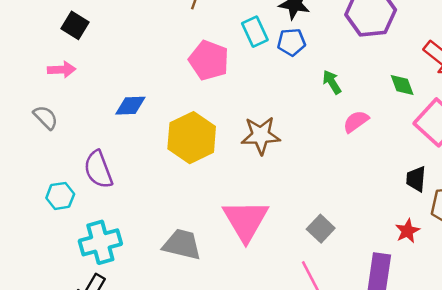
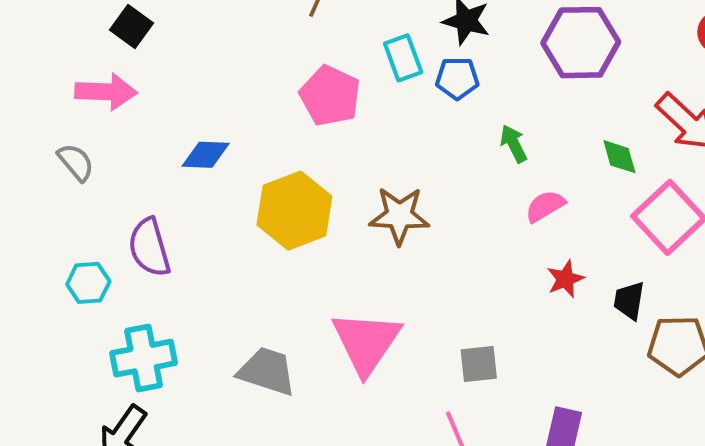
pink arrow: (62, 70) -> (106, 92), size x1.4
gray square: (321, 229) -> (479, 364), turned 36
red star: (407, 231) -> (565, 279), moved

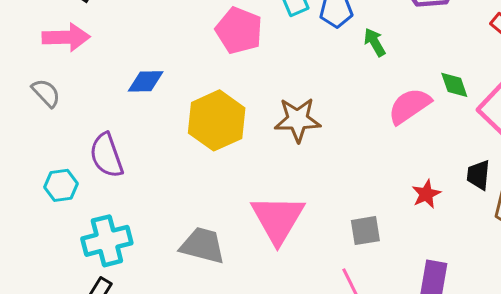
green arrow: (514, 144) -> (375, 42), moved
green diamond: (619, 157) -> (454, 85), moved
pink semicircle: (545, 206) -> (409, 106), size x1.4
red star: (565, 279) -> (426, 194), moved

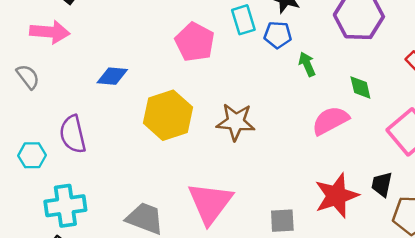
green diamond: (454, 85) -> (360, 88), moved
red star: (426, 194) -> (336, 196), size x1.8

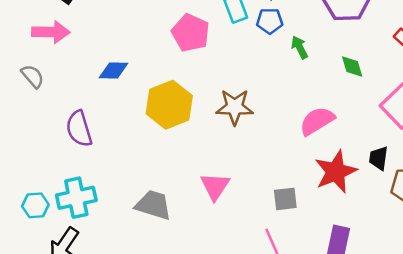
pink semicircle: (330, 121) -> (317, 121), moved
cyan hexagon: (32, 155) -> (35, 205), moved
pink triangle: (210, 203) -> (215, 186), size x0.7

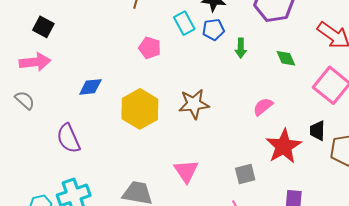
pink pentagon: (191, 33) -> (150, 48), size x0.7
green arrow: (300, 47) -> (241, 48), turned -144
pink semicircle: (317, 121) -> (263, 107), size x0.7

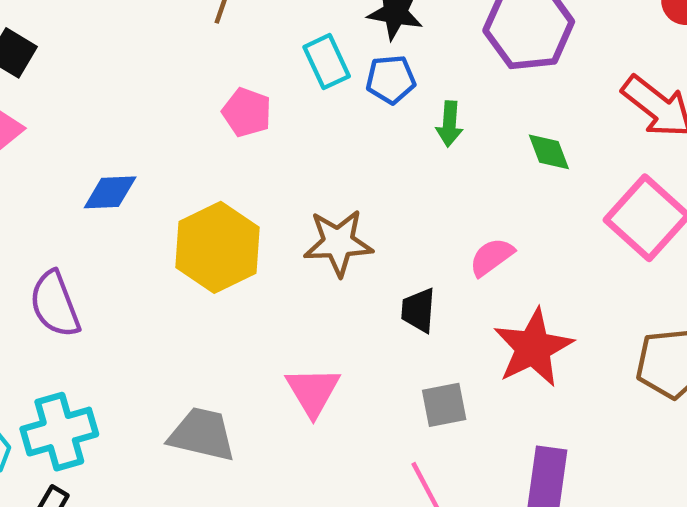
black trapezoid: (317, 131) -> (418, 310), moved

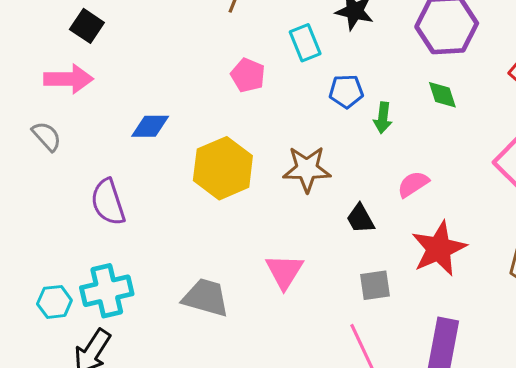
blue pentagon: (391, 79) -> (346, 91), moved
green arrow: (449, 124) -> (383, 118), moved
green diamond: (549, 152) -> (442, 95), moved
black trapezoid: (418, 310) -> (360, 219), turned -36

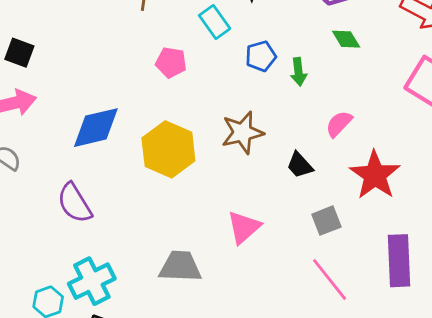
blue diamond: (150, 126) -> (96, 128), size x1.5
pink triangle: (284, 271) -> (244, 227), turned 30

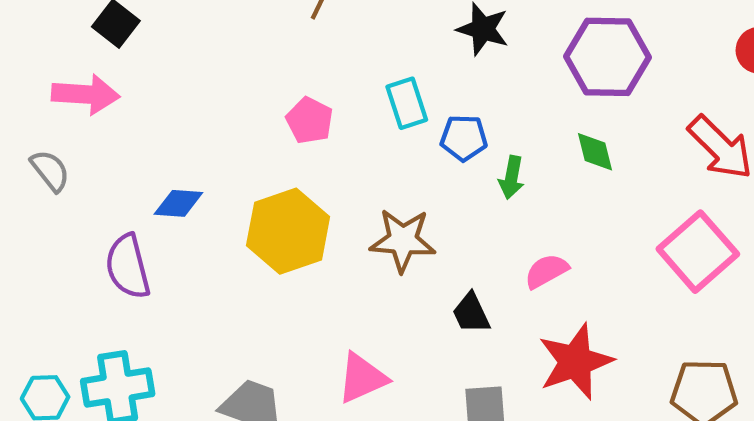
cyan rectangle: (215, 22) -> (407, 103), moved
pink pentagon: (171, 62) -> (310, 120), moved
blue diamond: (96, 128) -> (178, 203), moved, size x0.6

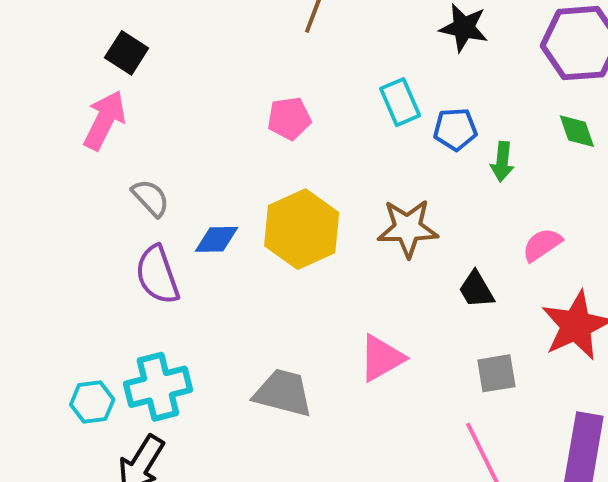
pink arrow: (86, 94) -> (104, 120), turned -62
pink pentagon: (310, 120) -> (289, 118), moved, turned -30
gray semicircle: (50, 171) -> (151, 198), moved
blue diamond: (178, 203) -> (217, 239), moved

